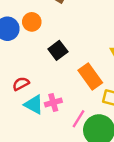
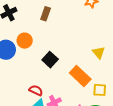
red semicircle: (21, 84) -> (36, 90), moved, turned 64

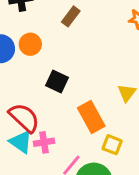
black square: (50, 60) -> (57, 82), turned -35
red semicircle: (36, 90) -> (24, 118), size x1.6

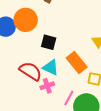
orange circle: (30, 44) -> (26, 20), size x1.5
cyan triangle: (21, 142) -> (51, 67), moved

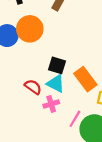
black square: (49, 42) -> (57, 65), moved
red semicircle: (31, 71) -> (33, 87), size x0.7

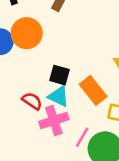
pink cross: (51, 104) -> (54, 120), size x1.5

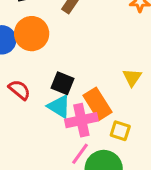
red semicircle: (32, 101) -> (19, 90), moved
pink cross: (54, 120) -> (81, 120), moved

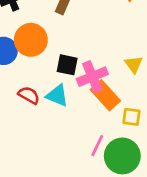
black square: (63, 83) -> (67, 65), moved
cyan triangle: (59, 106) -> (57, 95), moved
pink cross: (81, 120) -> (92, 77), moved

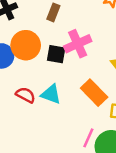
black square: (67, 65) -> (56, 54), moved
pink cross: (92, 77) -> (78, 44), moved

